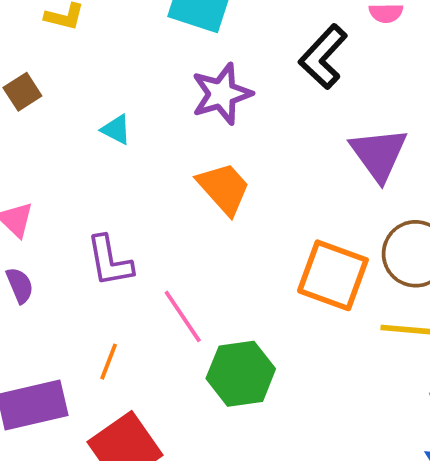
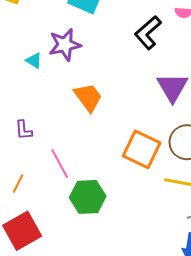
purple star: (222, 94) -> (65, 45), moved
purple L-shape: (110, 261) -> (24, 130), size x0.7

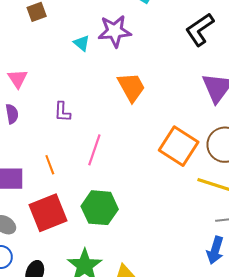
pink line: (60, 163) -> (94, 150), turned 40
orange line: (18, 184) -> (50, 165), turned -54
green hexagon: (88, 197) -> (100, 208), moved

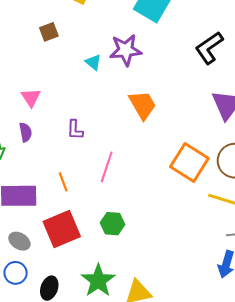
green hexagon: (100, 208) -> (112, 224), size x0.7

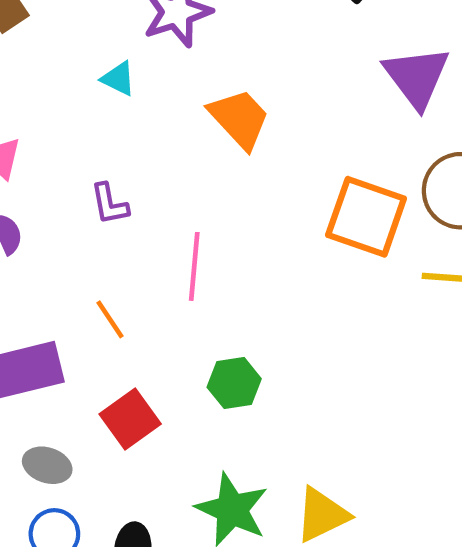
cyan triangle: (93, 62) -> (118, 79), moved
red square: (62, 229) -> (130, 419), size x0.7

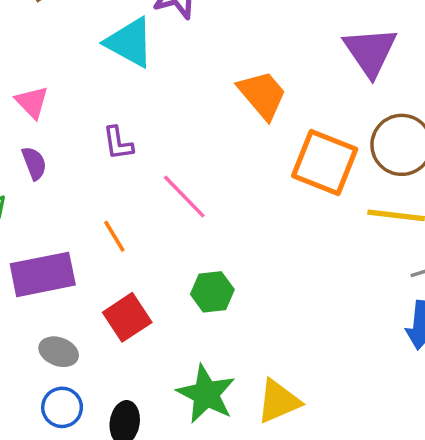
cyan triangle: (118, 79) -> (130, 42), size x1.8
orange trapezoid: (239, 119) -> (262, 95), moved
pink line: (194, 266) -> (184, 197), turned -52

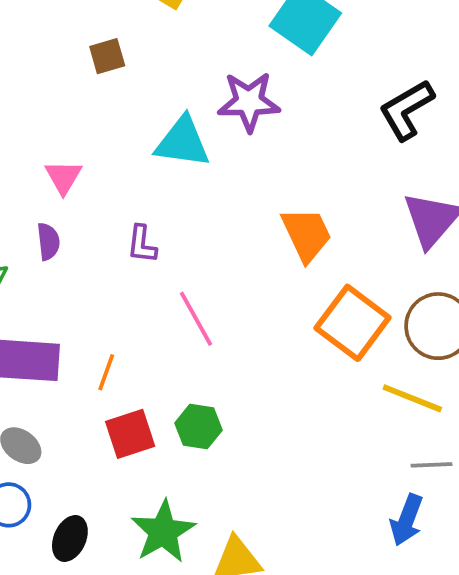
cyan triangle: (130, 42) -> (182, 142), turned -36
orange line: (114, 236) -> (106, 372), moved, turned 36
red square: (127, 317) -> (130, 434), moved

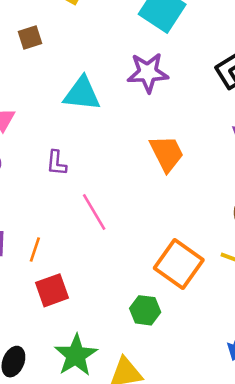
purple star: (249, 102) -> (148, 73), moved
orange square: (353, 323) -> (179, 264), moved
green hexagon: (199, 427) -> (145, 310), moved

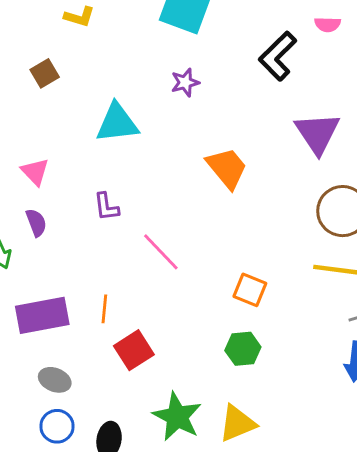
purple star: (148, 73) -> (185, 82), size x0.6
orange square: (179, 264) -> (250, 290), moved, size x0.6

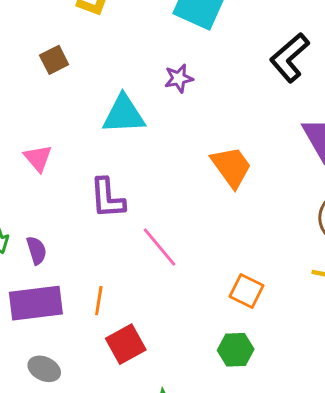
purple star: (185, 82) -> (179, 78), moved
purple L-shape: (106, 207) -> (107, 198), size x1.4
purple semicircle: (36, 223) -> (37, 250), moved

